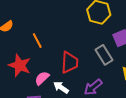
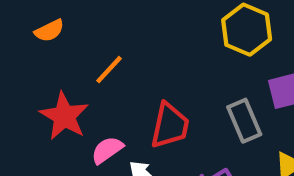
orange line: (37, 41) -> (109, 70), turned 63

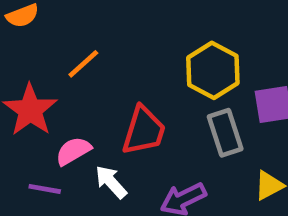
yellow hexagon: (247, 30) -> (213, 70), moved

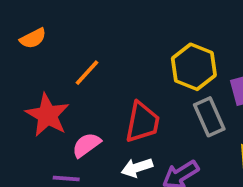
white arrow: (111, 182) -> (137, 168), moved, turned -60

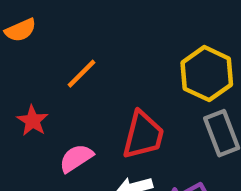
red star: (47, 115) -> (33, 121), size x0.6

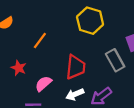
yellow hexagon: (207, 74) -> (90, 21), moved

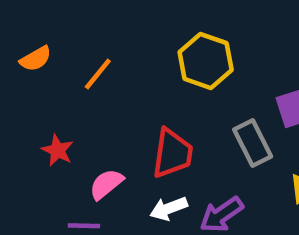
orange line: (40, 41) -> (98, 74), moved

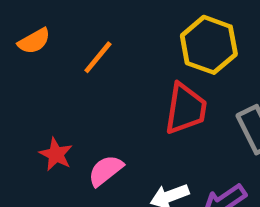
red star: (58, 150) -> (56, 154), moved
red trapezoid: (172, 153) -> (186, 109), moved

